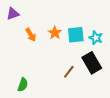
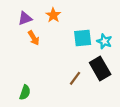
purple triangle: (13, 14) -> (25, 18), moved
orange star: (55, 33) -> (53, 15), moved

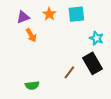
cyan square: (83, 38) -> (76, 14), moved
green semicircle: (25, 92) -> (32, 85), moved, turned 64

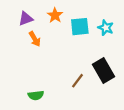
cyan square: (76, 14) -> (80, 27), moved
cyan star: (97, 38) -> (106, 28), moved

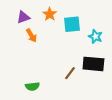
cyan star: (106, 28) -> (95, 37), moved
black rectangle: (103, 71) -> (93, 64), turned -55

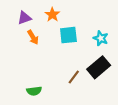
cyan square: (72, 24) -> (68, 35), moved
black rectangle: (93, 64) -> (99, 67), turned -45

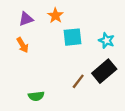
orange arrow: (33, 37) -> (23, 45), moved

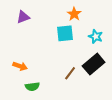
orange star: (55, 16) -> (74, 14), moved
orange arrow: (23, 45) -> (20, 66), moved, turned -40

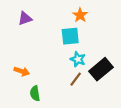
cyan star: (96, 36) -> (78, 59), moved
green semicircle: (32, 87) -> (35, 93), turned 88

